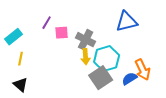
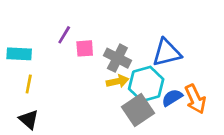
blue triangle: (127, 22) -> (167, 53), moved
cyan rectangle: (14, 37) -> (19, 54), turned 42
yellow arrow: (86, 57) -> (117, 81), turned -98
blue semicircle: (130, 79) -> (172, 98), moved

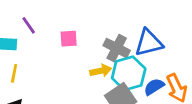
purple line: (64, 35) -> (29, 25), moved, turned -66
gray cross: (117, 58) -> (117, 48), moved

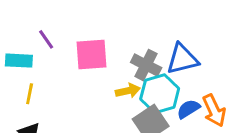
pink square: (69, 39) -> (92, 54), size x1.6

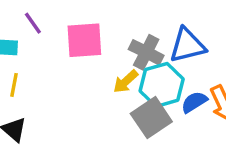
yellow arrow: (128, 91) -> (126, 81), turned 150

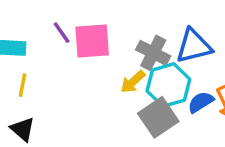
purple line: (33, 23) -> (62, 33), moved

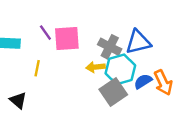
yellow arrow: (133, 82) -> (95, 67), turned 36
yellow line: (23, 85) -> (37, 68), moved

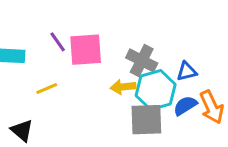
blue triangle: (138, 42) -> (187, 71), moved, size x0.6
yellow line: (37, 68) -> (47, 88), turned 56
gray square: (113, 92) -> (146, 120), turned 32

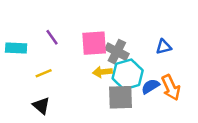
pink square: (86, 50) -> (94, 43), moved
blue triangle: (187, 71) -> (164, 47), moved
black triangle: (22, 130) -> (41, 106), moved

